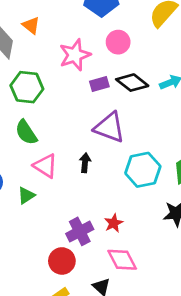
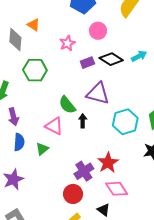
pink star: (75, 55) -> (67, 43), size x0.7
green semicircle: (26, 132) -> (67, 105), moved
red star: (114, 223) -> (108, 163), size x1.5

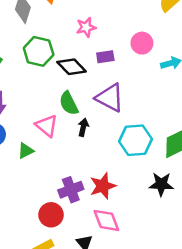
pink circle: (98, 31) -> (142, 43), moved
black diamond: (111, 59) -> (72, 67), moved

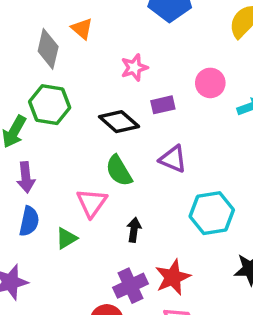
green hexagon: (39, 51) -> (50, 105), moved
purple triangle: (110, 98) -> (173, 159), size x0.7
pink triangle: (47, 126) -> (92, 203), turned 30
black arrow: (83, 127) -> (134, 230), moved

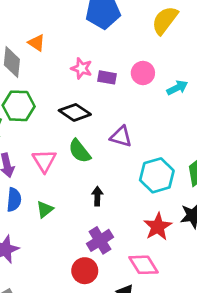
pink star: (134, 68) -> (82, 68), turned -30
purple rectangle: (163, 105) -> (107, 77), moved, turned 30
pink triangle: (92, 203) -> (44, 161), moved
red star: (173, 277) -> (158, 227), moved

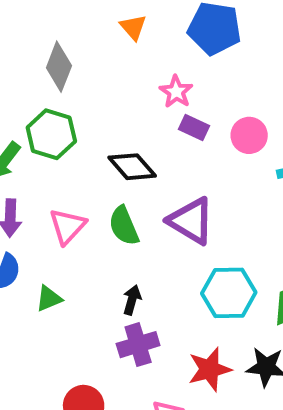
orange triangle: (37, 43) -> (133, 27), moved
pink star: (82, 68) -> (176, 92), moved
purple triangle: (121, 137) -> (191, 221), size x1.4
purple cross: (100, 240) -> (138, 345), moved

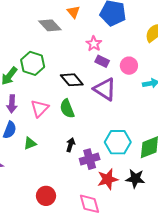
gray diamond: (59, 67) -> (50, 25), moved, turned -65
purple triangle: (191, 221) -> (105, 89), moved
purple cross: (138, 345) -> (90, 159), moved

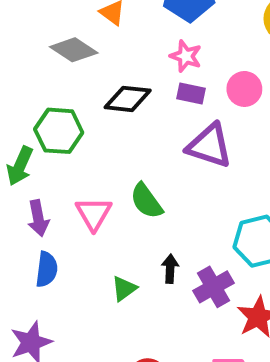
pink star: (94, 44) -> (186, 56), moved
black diamond: (72, 80) -> (128, 99), moved, turned -30
green triangle: (30, 143) -> (124, 289), moved

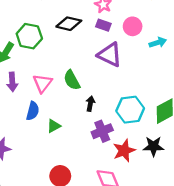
blue semicircle: (47, 269) -> (33, 111), moved
black arrow: (170, 269) -> (90, 104), moved

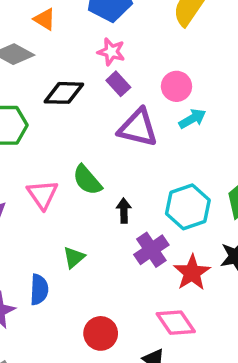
purple rectangle: (103, 25) -> (118, 84), turned 40
pink circle: (133, 26) -> (176, 86), moved
cyan arrow: (158, 43) -> (192, 119), moved
blue semicircle: (33, 111) -> (39, 290), moved

